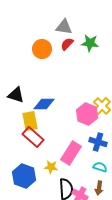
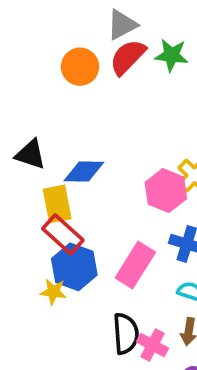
gray triangle: (64, 27) -> (122, 25), turned -36
red semicircle: (67, 44) -> (128, 57), size x1.5
yellow star: (51, 167) -> (53, 292), moved
blue hexagon: (24, 176) -> (74, 267), moved

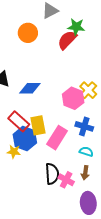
red semicircle: (128, 57) -> (67, 40), moved
yellow rectangle: (57, 204) -> (38, 125), moved

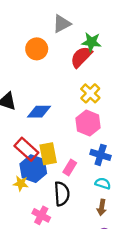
yellow cross: (88, 90) -> (90, 93), moved
pink rectangle: (57, 138) -> (70, 167), size x0.6
black semicircle: (52, 174) -> (62, 194), moved
pink cross: (66, 180) -> (41, 215), moved

